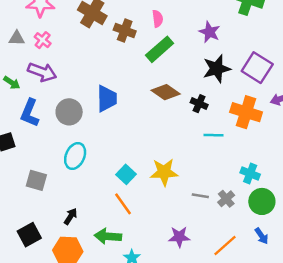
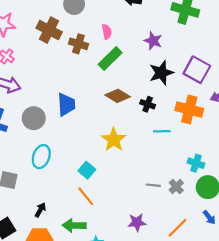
yellow star: (164, 172) -> (114, 140), moved, turned -30

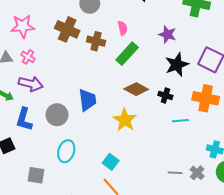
yellow star: (114, 140) -> (125, 120), moved

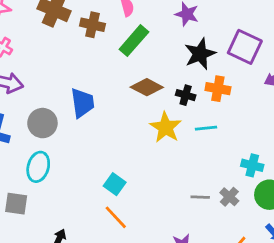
orange cross: (206, 98) -> (218, 89), moved, size x0.7
yellow star: (125, 120) -> (166, 127), moved
cyan ellipse: (66, 151) -> (38, 167), moved

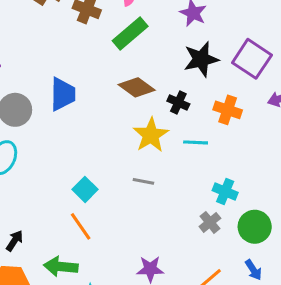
orange cross: (218, 89) -> (228, 110), moved
cyan cross: (252, 165) -> (225, 192), moved
gray line: (200, 197) -> (143, 181), moved

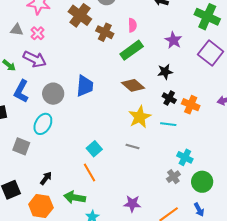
black star: (201, 59) -> (165, 72), moved, size x0.7
purple square: (252, 59) -> (211, 53), moved
black cross: (178, 103) -> (169, 98), moved

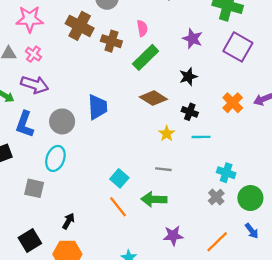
black cross: (169, 98) -> (190, 112), moved
orange cross: (191, 105) -> (233, 103), moved, turned 30
yellow star: (140, 117) -> (167, 134), size x0.6
green arrow: (75, 197) -> (154, 199), moved

